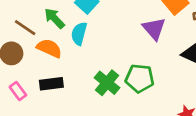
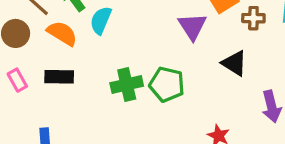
green cross: (107, 83) -> (127, 85), turned 30

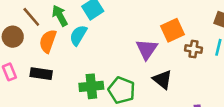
orange semicircle: (62, 33) -> (48, 41), turned -110
black triangle: (234, 63) -> (162, 80), moved

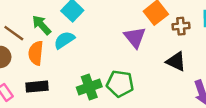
cyan semicircle: (78, 35) -> (64, 40), turned 40
black triangle: (162, 80) -> (176, 61), moved

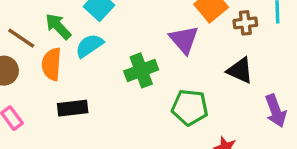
green pentagon: (120, 84) -> (190, 107), moved
black rectangle: (37, 87) -> (73, 108), moved
green cross: (89, 87) -> (141, 70), moved

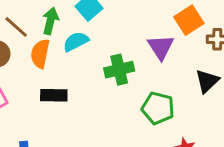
green arrow: (58, 26) -> (50, 21), turned 50
black triangle: (240, 70) -> (207, 81), turned 45

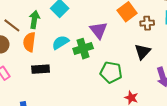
cyan semicircle: (76, 42) -> (60, 42), moved
purple triangle: (161, 47) -> (99, 30), moved

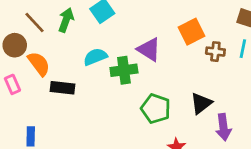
purple triangle: (99, 30) -> (149, 49), turned -30
orange semicircle: (29, 42) -> (39, 64), moved, turned 126
black triangle: (142, 52) -> (201, 103), moved

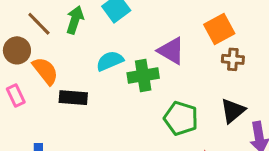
brown cross: (215, 52) -> (233, 59), moved

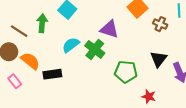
brown cross: (233, 59) -> (160, 24), moved, turned 32
green cross: (143, 75) -> (95, 49), turned -30

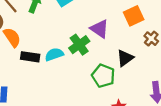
cyan semicircle: (71, 45) -> (54, 54), moved
black triangle: (158, 59) -> (125, 58), moved

